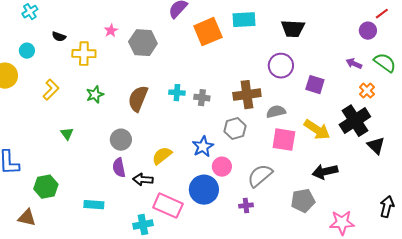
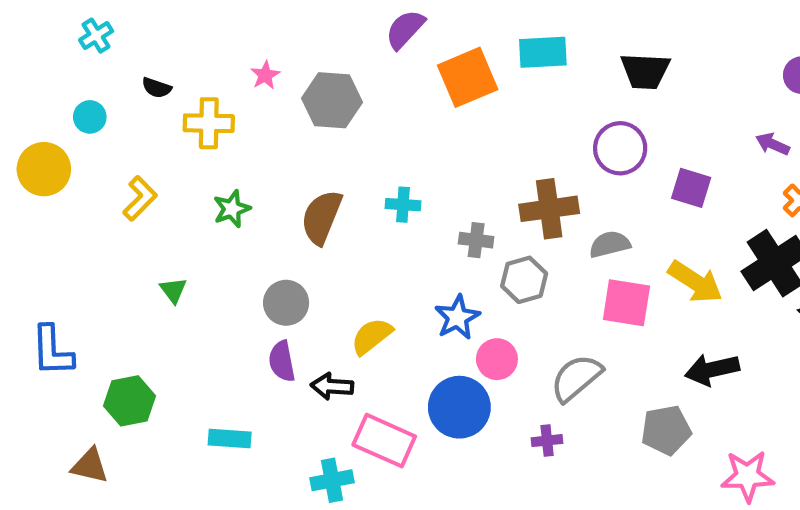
gray cross: (202, 98) -> (476, 240), moved

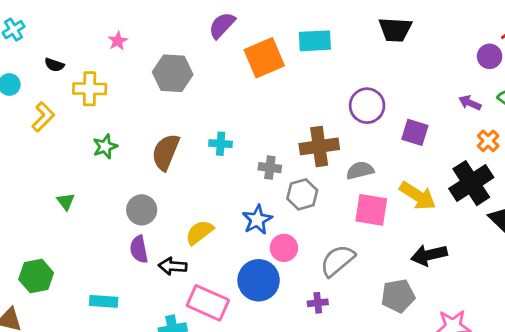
black trapezoid: (645, 71) -> (395, 30), moved
pink star: (265, 75) -> (118, 41), moved
yellow L-shape: (140, 198) -> (43, 117), moved

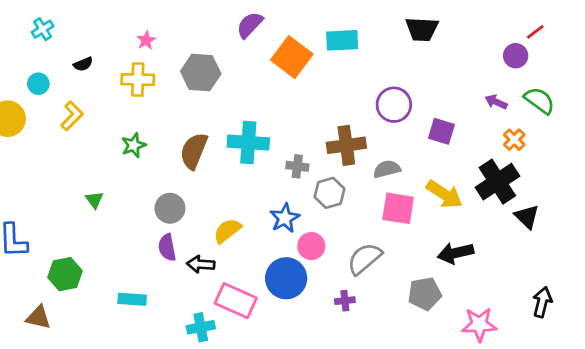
orange square: (264, 58) -> (292, 57), turned -30
black semicircle: (54, 65) -> (83, 64), turned -42
yellow cross: (90, 89) -> (138, 80), moved
cyan cross: (221, 144) -> (248, 142), size x1.8

